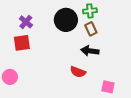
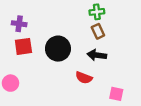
black circle: (66, 20) -> (58, 49), moved
purple cross: (26, 22) -> (19, 24), moved, turned -32

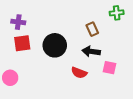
green cross: (97, 12) -> (117, 13), moved
pink square: (116, 94) -> (109, 68), moved

